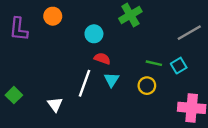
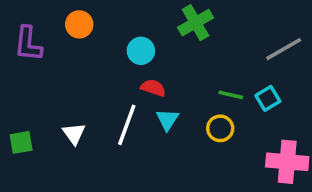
green square: (14, 95) -> (21, 142), turned 35
white triangle: (55, 104) -> (74, 134), moved

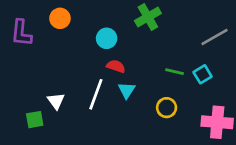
yellow circle: (220, 128) -> (167, 108), moved
green square: (21, 142) -> (35, 120), moved

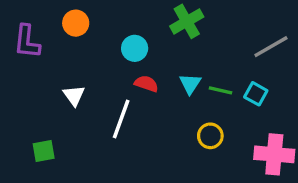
cyan square: (203, 74) -> (256, 94), turned -30
cyan triangle: (127, 90) -> (190, 84), moved
white triangle: (56, 101) -> (74, 95), moved

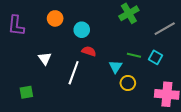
green cross: (187, 21) -> (129, 13), moved
orange circle: (76, 23) -> (55, 18), moved
cyan triangle: (190, 84) -> (116, 67), moved

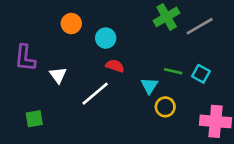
purple L-shape: (16, 26) -> (25, 58), moved
gray line: (165, 29) -> (200, 26), moved
white line: (74, 73) -> (95, 94), turned 30

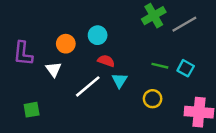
orange circle: (71, 24) -> (66, 44), moved
cyan triangle: (149, 86) -> (120, 80), moved

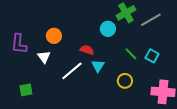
cyan circle: (98, 35) -> (108, 29), moved
green line: (160, 66) -> (131, 54), turned 32

